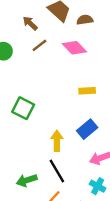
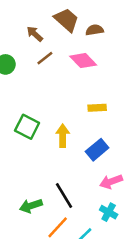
yellow arrow: (57, 141) -> (63, 136), moved

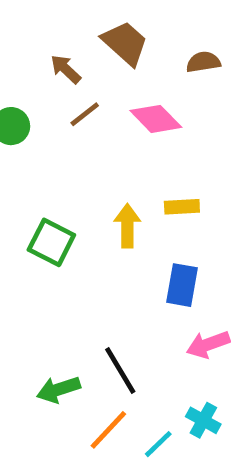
brown semicircle: (95, 30) -> (203, 62), moved
yellow arrow: (63, 136) -> (127, 226), moved
blue rectangle: (97, 150) -> (182, 285), turned -40
cyan cross: (109, 212) -> (203, 420), moved

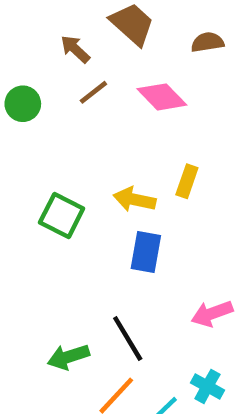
yellow rectangle: (182, 207) -> (187, 181), turned -68
yellow arrow: (127, 226) -> (135, 199), turned -78
blue rectangle: (182, 285) -> (146, 252), moved

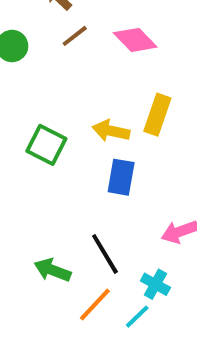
yellow rectangle: (187, 181) -> (157, 115), size x1.4
green arrow: (68, 357) -> (52, 270), turned 39
cyan cross: (207, 386) -> (155, 284), moved

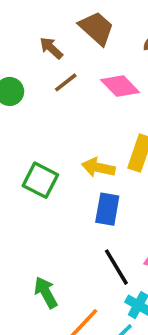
black line: (105, 254) -> (116, 267), moved
green arrow: (52, 270) -> (46, 292), turned 40

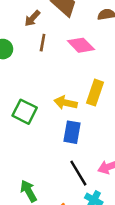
brown arrow: (51, 48) -> (32, 18), turned -90
brown line: (66, 82) -> (43, 43), turned -42

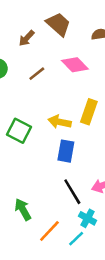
brown line: (43, 43) -> (37, 74), moved, turned 42

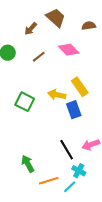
yellow rectangle: (89, 112) -> (80, 87), turned -54
blue rectangle: (66, 151) -> (74, 110), moved, turned -30
orange line: (49, 231) -> (49, 181), turned 30

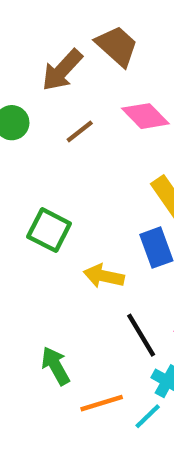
brown arrow: (31, 29) -> (62, 70), size x1.5
yellow arrow: (57, 95) -> (104, 276), moved

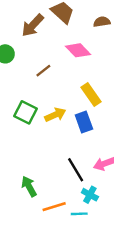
brown line: (80, 131) -> (43, 71), moved
yellow arrow: (104, 276) -> (55, 115), moved, turned 144
cyan line: (148, 416) -> (79, 214), turned 42

